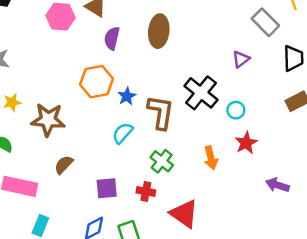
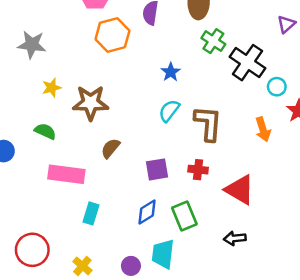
orange hexagon: (97, 82) -> (112, 35), moved
cyan circle: (236, 110) -> (277, 87), moved
brown L-shape: (161, 112) -> (208, 123), moved
green cross: (162, 161) -> (213, 41), moved

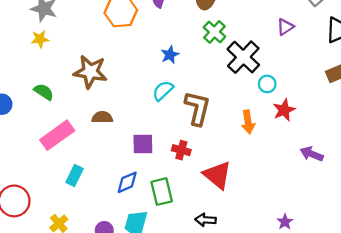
yellow star: (52, 88) -> (40, 39), moved
brown semicircle: (110, 148) -> (102, 117), turned 42
pink rectangle: (66, 174) -> (57, 135), turned -52

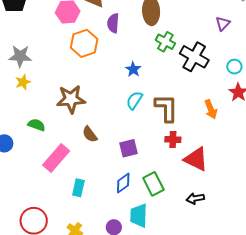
cyan circle: (267, 84) -> (234, 67), moved
brown semicircle: (102, 117) -> (90, 134), turned -114
red cross: (181, 150) -> (173, 139), moved

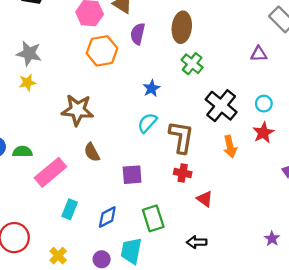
purple triangle: (223, 24) -> (259, 54), turned 35
black cross: (194, 57) -> (221, 106), moved
green semicircle: (37, 125) -> (22, 152), moved, turned -30
red triangle: (196, 159) -> (205, 199), size x0.6
blue diamond: (123, 183) -> (107, 217), moved

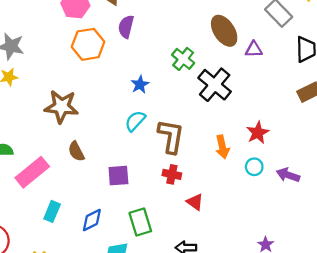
brown ellipse: (182, 27) -> (224, 31), moved, turned -40
cyan circle: (264, 104) -> (254, 167), moved
black cross: (221, 106) -> (215, 85), moved

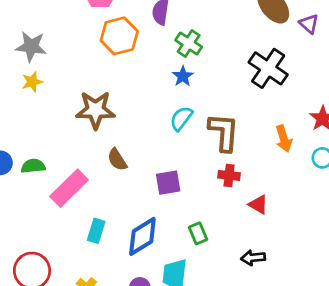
purple triangle: (254, 49) -> (309, 24), turned 48
green cross: (183, 59) -> (189, 43), moved
blue diamond: (92, 220) -> (142, 236), size x1.4
green rectangle: (140, 222) -> (198, 233), size x0.7

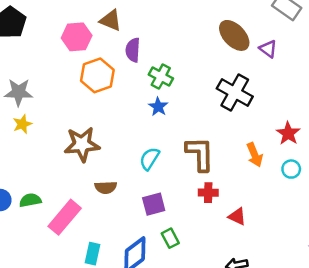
cyan semicircle: (181, 118) -> (150, 159), moved
brown semicircle: (117, 160) -> (106, 187), turned -55
green rectangle: (198, 233) -> (170, 238), moved

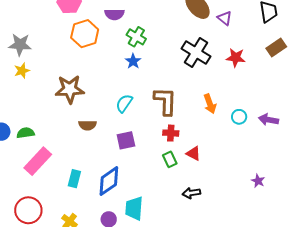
purple semicircle: (133, 50) -> (114, 14), turned -96
red star: (288, 133) -> (236, 58), moved, turned -30
pink rectangle: (65, 217) -> (38, 161), moved
green rectangle: (170, 238) -> (170, 159), moved

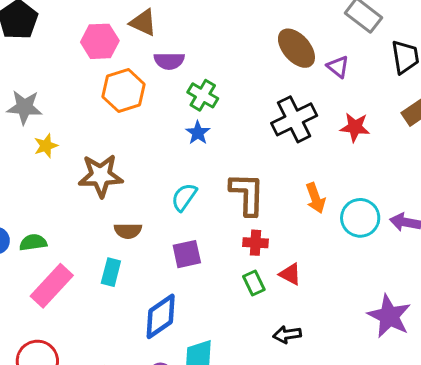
black cross: (196, 53) -> (294, 119), turned 32
yellow star: (22, 71) -> (46, 146), moved
cyan circle: (239, 117) -> (360, 218), size x1.6
cyan rectangle: (74, 179) -> (111, 272), moved
purple star: (258, 181) -> (389, 316), size x2.0

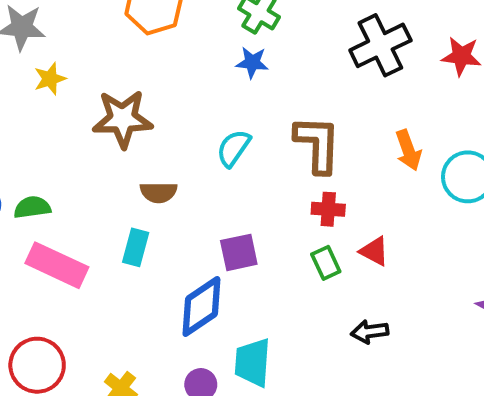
blue star: (198, 133) -> (252, 63), turned -30
purple square: (187, 254) -> (239, 252), moved
pink rectangle: (52, 286) -> (57, 265), turned 72

